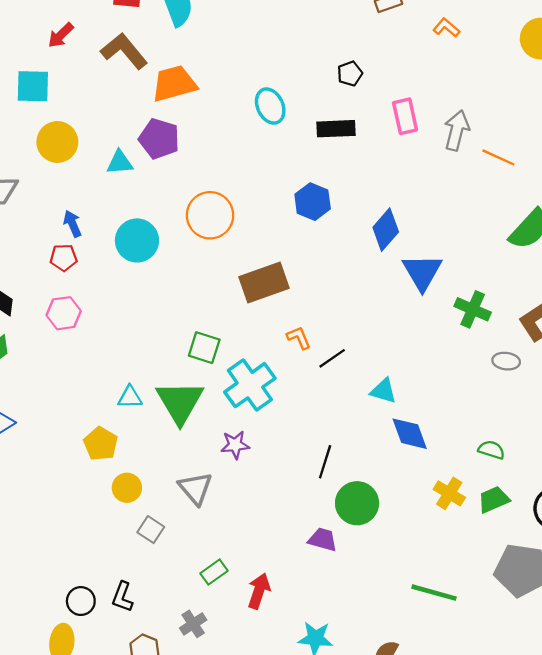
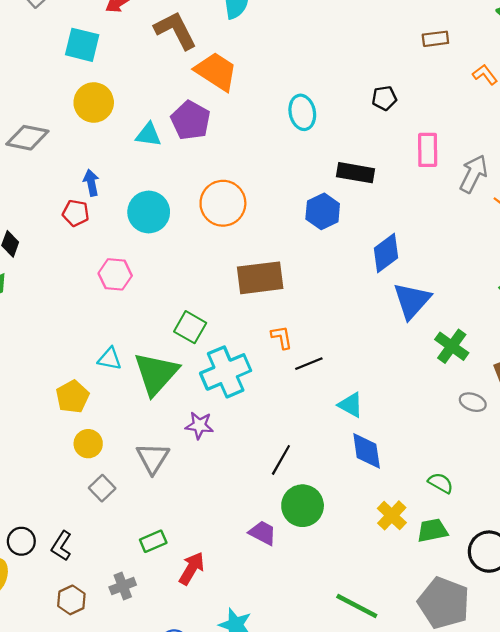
orange trapezoid: (174, 84) -> (216, 71), turned 36
black rectangle: (336, 129) -> (356, 173), moved
pink hexagon: (64, 313) -> (115, 274), moved

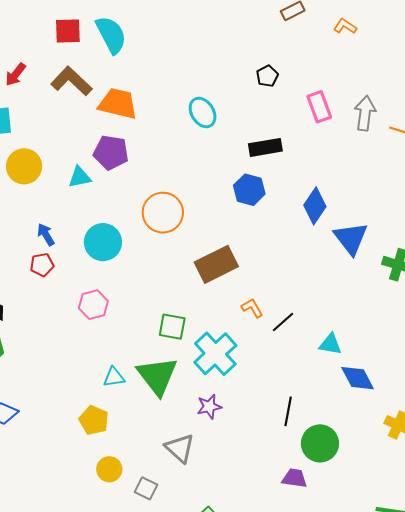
yellow circle: (88, 444) -> (109, 469), moved

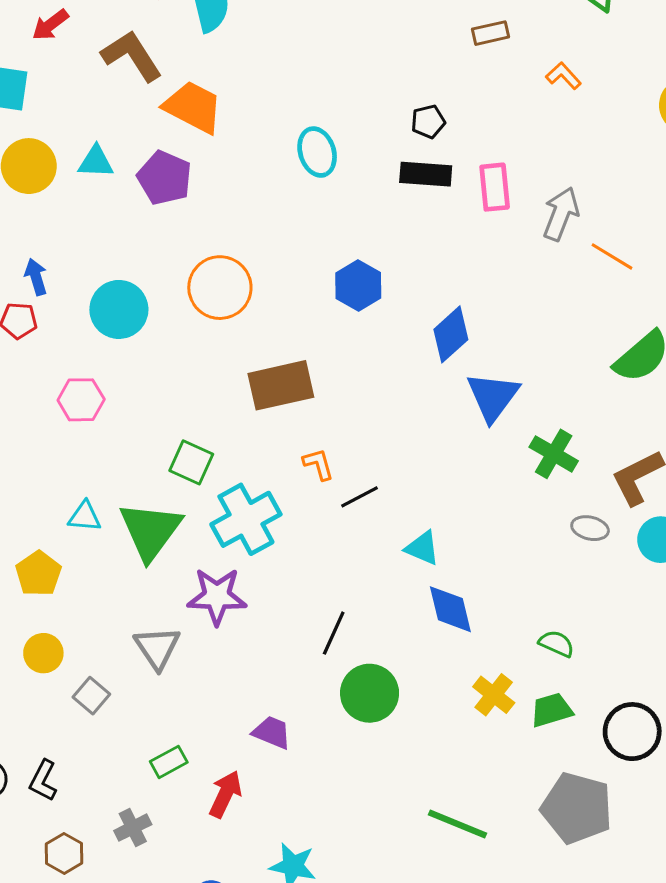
black rectangle: (265, 147) -> (426, 174), moved
cyan triangle: (80, 177) -> (96, 162), moved
purple star: (209, 407) -> (217, 596), size x1.5
purple trapezoid: (294, 478) -> (272, 732), moved

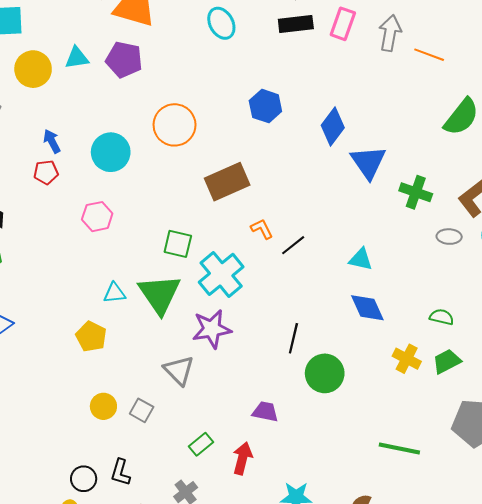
pink rectangle: (495, 187) -> (343, 24), turned 36
cyan triangle: (422, 548) -> (361, 259), moved
yellow circle: (43, 653) -> (103, 406), moved

